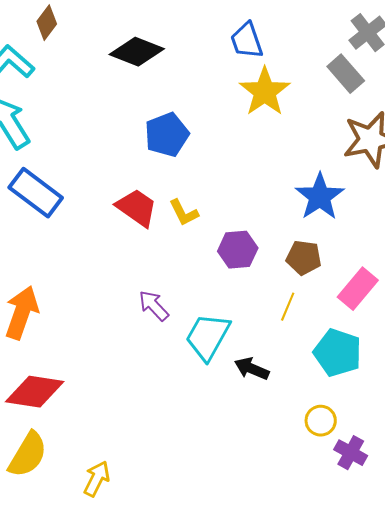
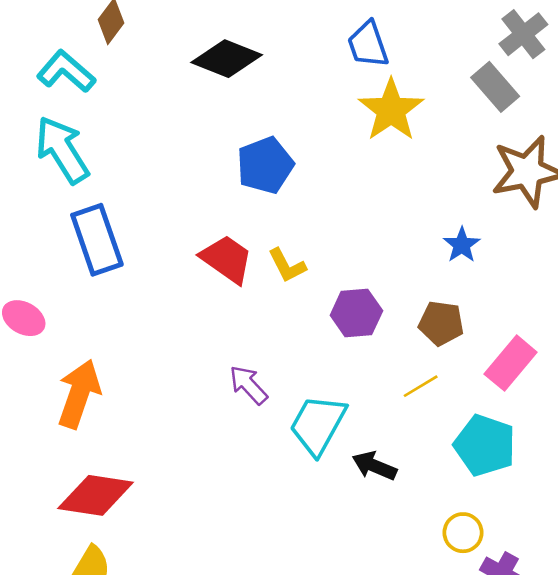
blue rectangle: (36, 193) -> (97, 240), turned 34
blue star: (320, 197) -> (462, 245), size x0.6
yellow line: (288, 307) -> (421, 386), turned 36

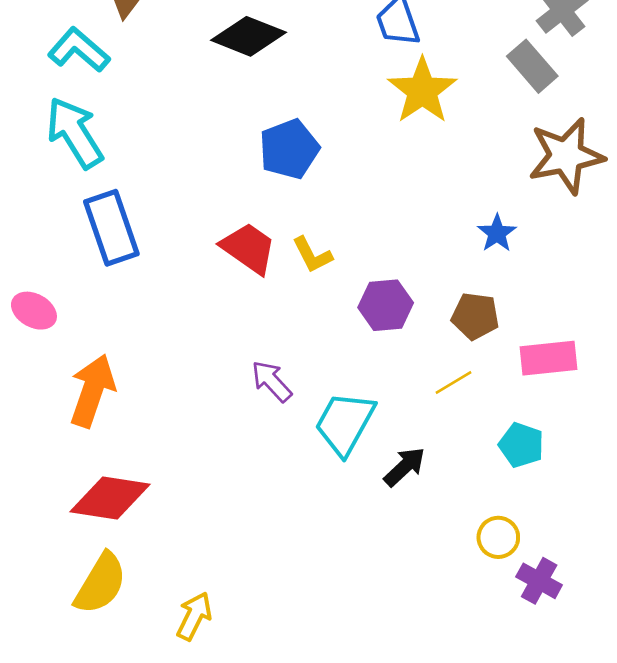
pink rectangle: (511, 363) -> (549, 358), turned 44
cyan pentagon: (485, 445) -> (521, 445), size x0.7
black arrow: (374, 466) -> (405, 467), turned 114

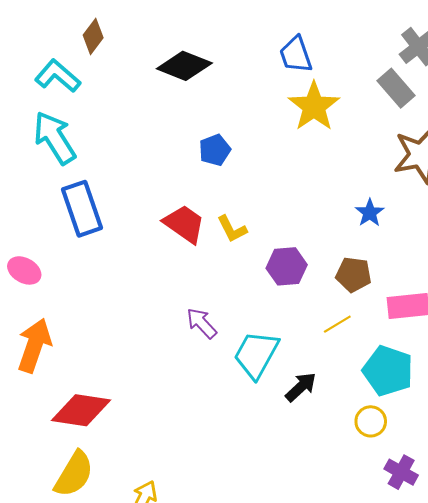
blue pentagon: (289, 149) -> (215, 150), size x0.7
orange arrow: (92, 391) -> (34, 345), moved
cyan pentagon: (521, 445) -> (388, 371), size x1.5
yellow circle: (498, 537) -> (371, 421), moved

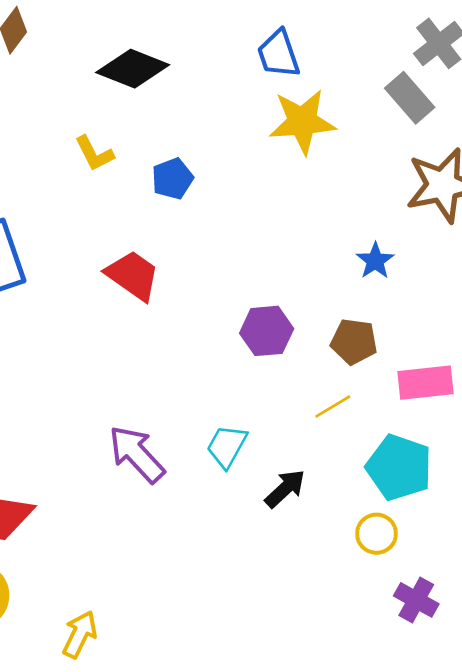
yellow star: (314, 106) -> (302, 122), turned 30
yellow L-shape: (232, 229) -> (94, 153), moved
purple arrow: (202, 323) -> (137, 454), moved, size x1.4
cyan trapezoid: (256, 355) -> (227, 446), size x0.7

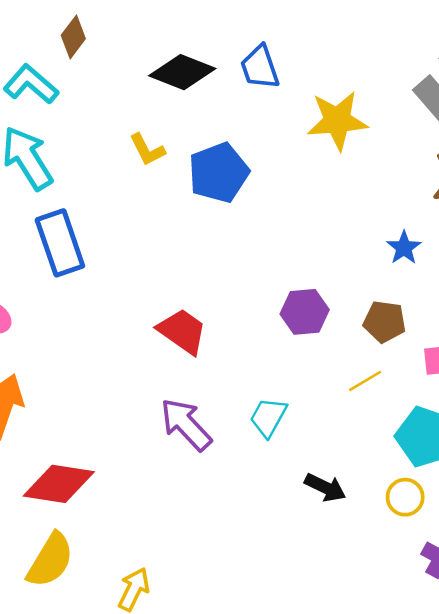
blue trapezoid: (278, 54) -> (260, 67), moved
blue pentagon: (172, 179) -> (219, 173), size x1.6
red trapezoid: (133, 275) -> (182, 331), moved
black arrow: (285, 489) -> (325, 487), moved, turned 69

